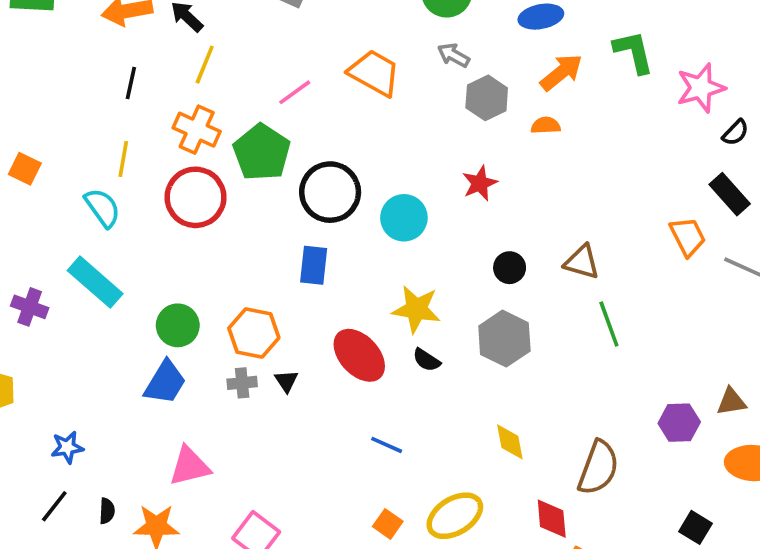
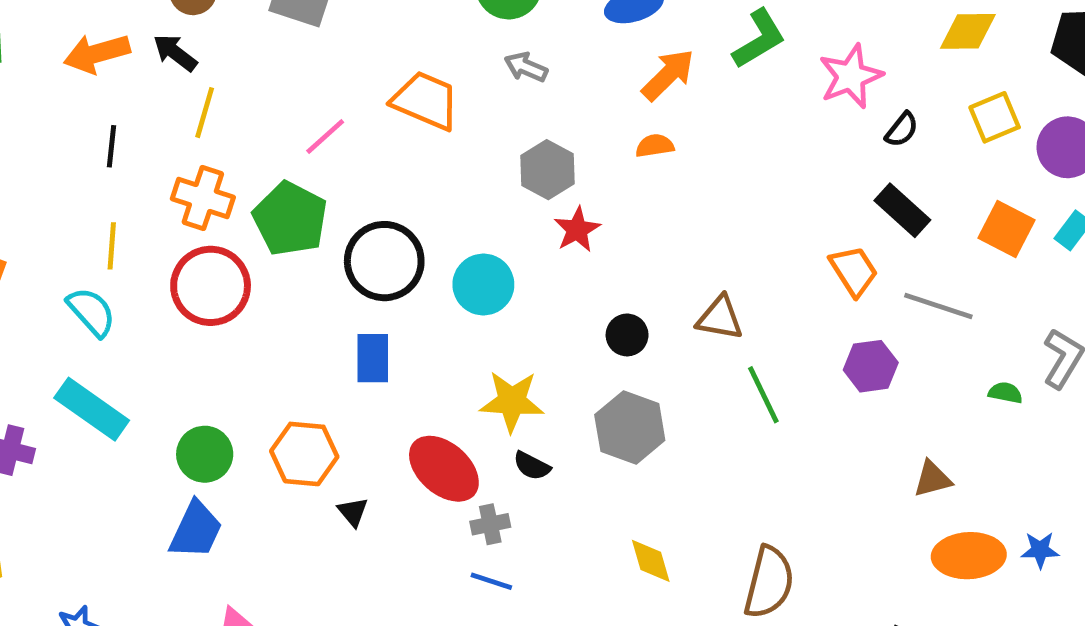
green L-shape: (634, 52) -> (759, 39), turned 78
gray hexagon: (487, 98) -> (547, 170), moved
gray cross: (242, 383) -> (490, 524), moved
purple hexagon: (679, 423) -> (871, 366), moved

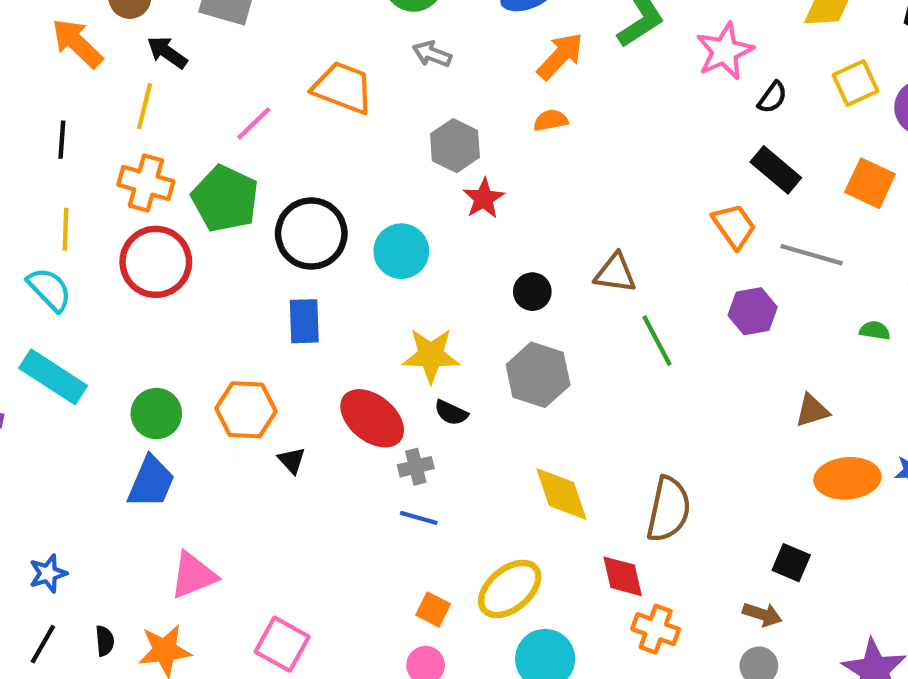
orange arrow: (97, 53) -> (77, 43), moved, turned 62
black arrow: (175, 53) -> (167, 52), moved
yellow diamond: (651, 561) -> (561, 494), size x1.4

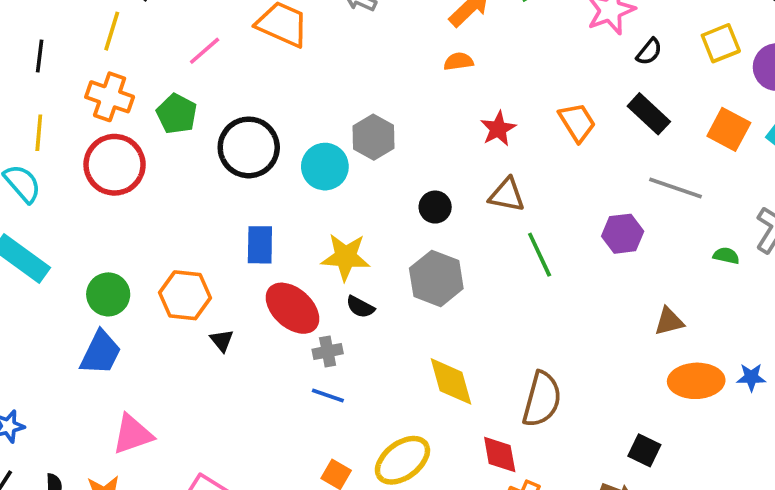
gray hexagon: (455, 146) -> (373, 137), moved
red star: (484, 198) -> (498, 129), moved
green pentagon: (225, 199) -> (177, 114), size x0.7
orange trapezoid: (734, 226) -> (577, 122), moved
blue rectangle: (304, 321) -> (260, 245), moved

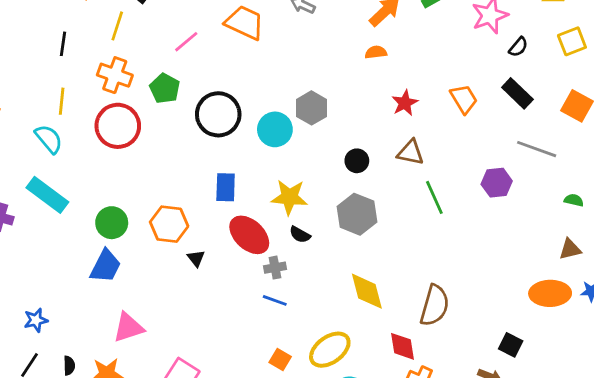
brown triangle: (669, 321) -> (570, 249), moved

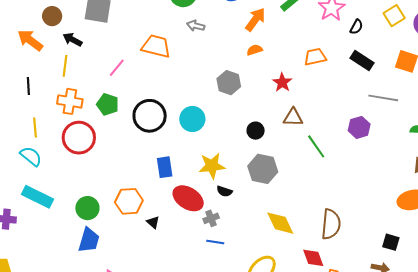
orange trapezoid: (464, 99) -> (315, 57), moved, turned -60
gray hexagon: (312, 108) -> (229, 83), moved

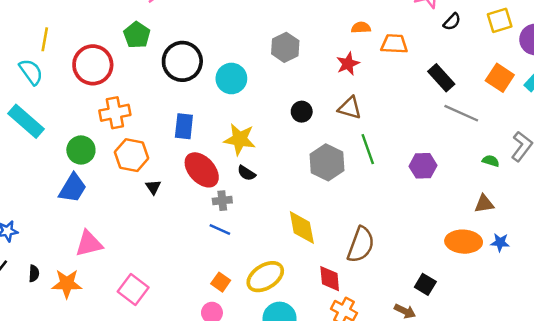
orange semicircle: (255, 50) -> (361, 28), moved
black rectangle: (362, 60) -> (441, 78), moved
orange cross: (70, 101) -> (115, 113), moved, turned -35
purple hexagon: (359, 127) -> (423, 166), moved
gray hexagon: (263, 169) -> (327, 162), moved

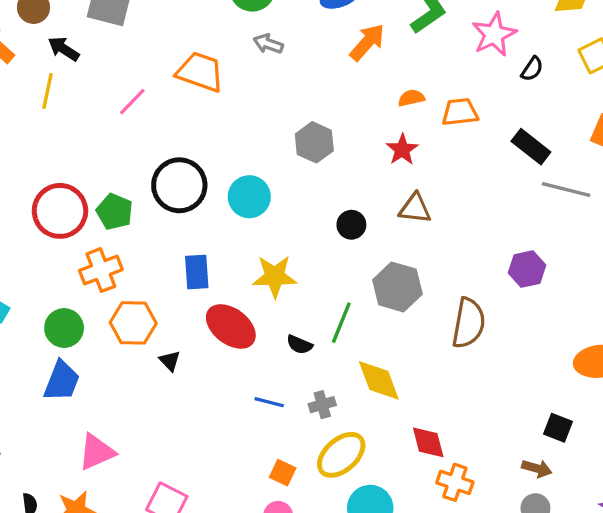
green pentagon: (137, 35) -> (115, 212), moved
green line: (368, 149) -> (341, 323), moved, turned 52
black semicircle: (246, 173) -> (299, 345), moved
gray cross: (222, 201) -> (322, 405), moved
brown semicircle: (361, 245) -> (469, 323), moved

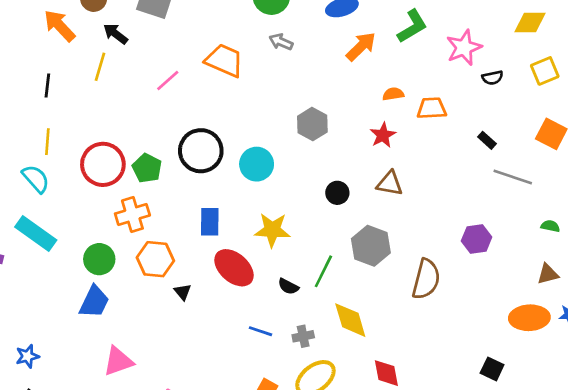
black semicircle: (532, 69) -> (493, 78), turned 40
black rectangle: (531, 147) -> (487, 140), size x0.6

